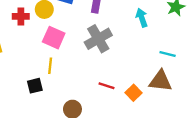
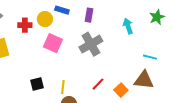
yellow line: (50, 66) -> (63, 87), moved
red line: (107, 86) -> (98, 84), turned -64

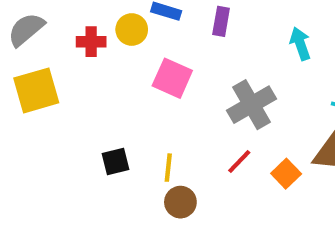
pink square: (53, 43) -> (172, 78), moved
gray cross: (91, 44) -> (252, 105), moved

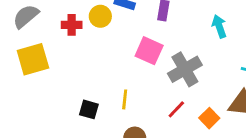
pink square: (172, 78) -> (149, 51), moved
black square: (115, 161) -> (89, 109), turned 30
yellow line: (168, 168) -> (125, 99), moved

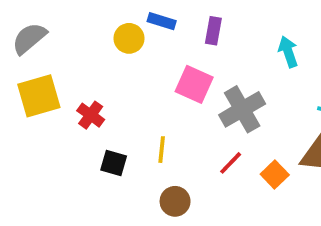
red cross: (72, 25) -> (91, 115), moved, turned 36

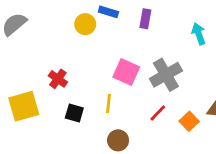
pink square: (194, 84) -> (126, 72), moved
yellow square: (39, 96) -> (24, 106), moved

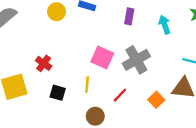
purple rectangle: (145, 19) -> (129, 16), moved
yellow circle: (85, 24) -> (56, 12), moved
red line: (158, 113) -> (120, 95), moved

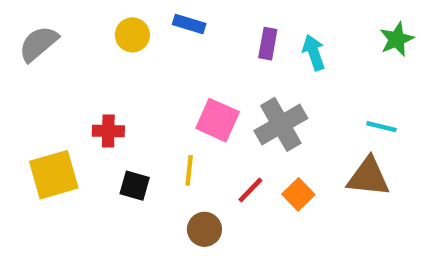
cyan arrow: (165, 25) -> (314, 52), moved
red cross: (44, 63) -> (108, 131), turned -35
orange square: (156, 100) -> (298, 194), moved

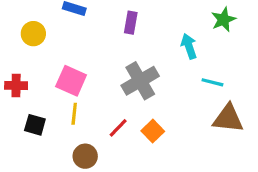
yellow circle: (132, 35) -> (33, 34), moved
cyan arrow: (314, 52) -> (189, 46), moved
pink square: (218, 120) -> (71, 81), moved
brown triangle: (368, 177) -> (228, 118), moved

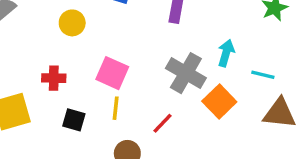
cyan arrow: (189, 46) -> (226, 53), moved, turned 35
gray cross: (140, 81) -> (186, 73), turned -30
orange square: (153, 131) -> (219, 102), moved, size x1.4

